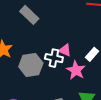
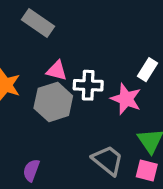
pink triangle: (65, 50) -> (57, 71), moved

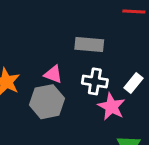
gray rectangle: (38, 23) -> (89, 45), moved, turned -36
white cross: (88, 85) -> (95, 81), moved

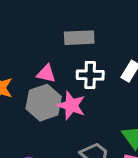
pink star: (111, 107) -> (71, 105), moved

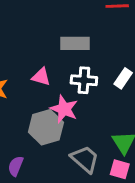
gray hexagon: (44, 103) -> (46, 127), moved

